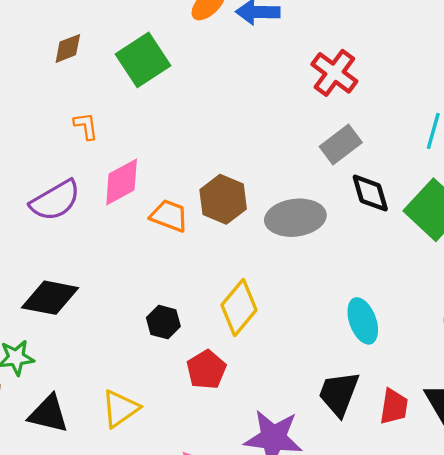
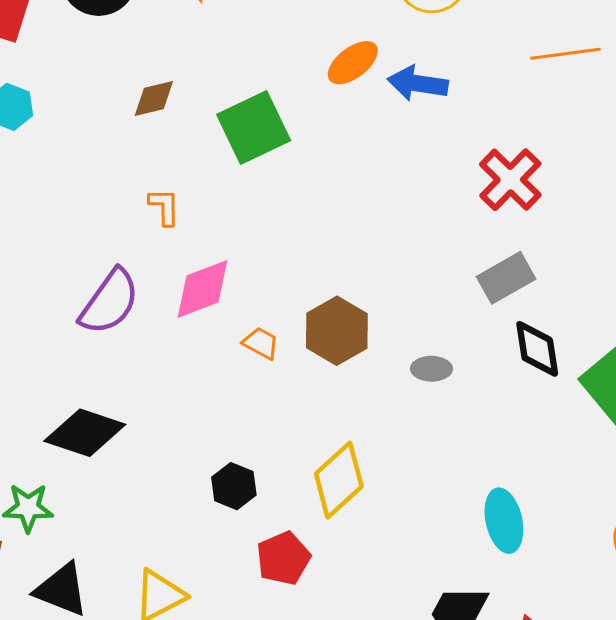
purple semicircle: (55, 200) -> (109, 302), turned -32
orange trapezoid: (169, 216) -> (261, 343), size x0.7
gray ellipse: (295, 218) -> (431, 369), size x0.5

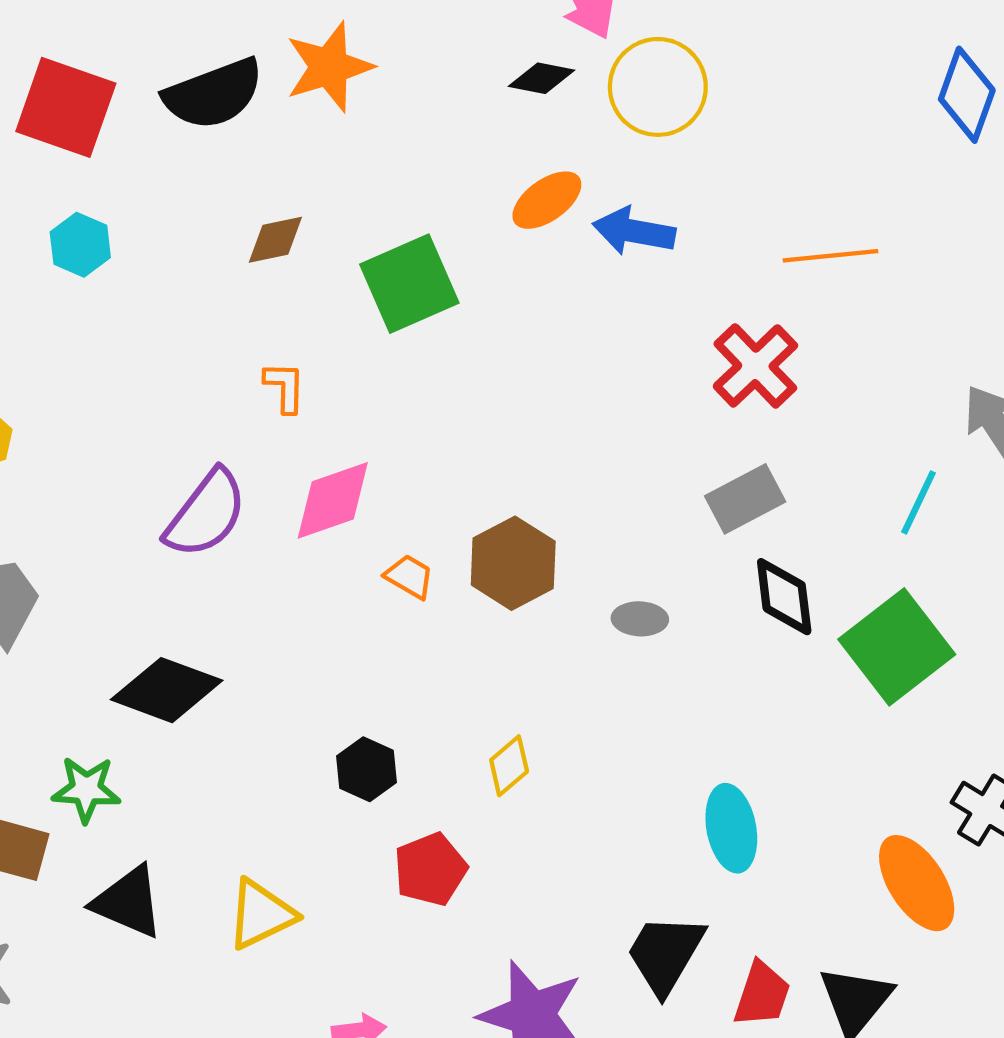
orange line: (566, 54) -> (830, 256), moved
yellow diamond: (339, 480) -> (509, 766), size x0.6

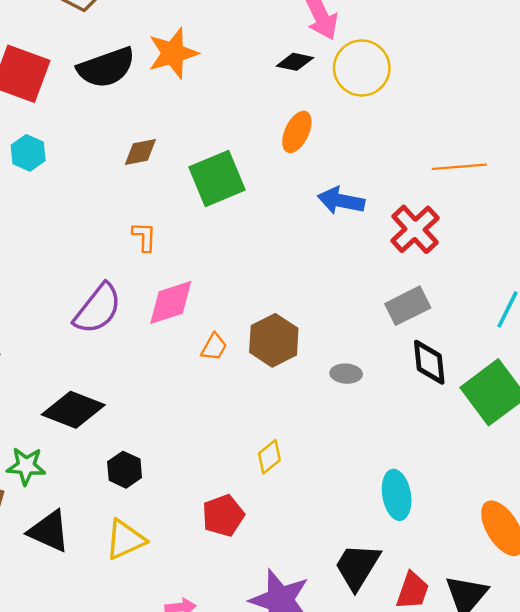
orange ellipse: (547, 200) -> (297, 132), turned -30
blue arrow: (634, 231) -> (341, 201), moved
orange trapezoid: (409, 577) -> (214, 347), turned 88
black hexagon: (366, 769) -> (125, 470), moved

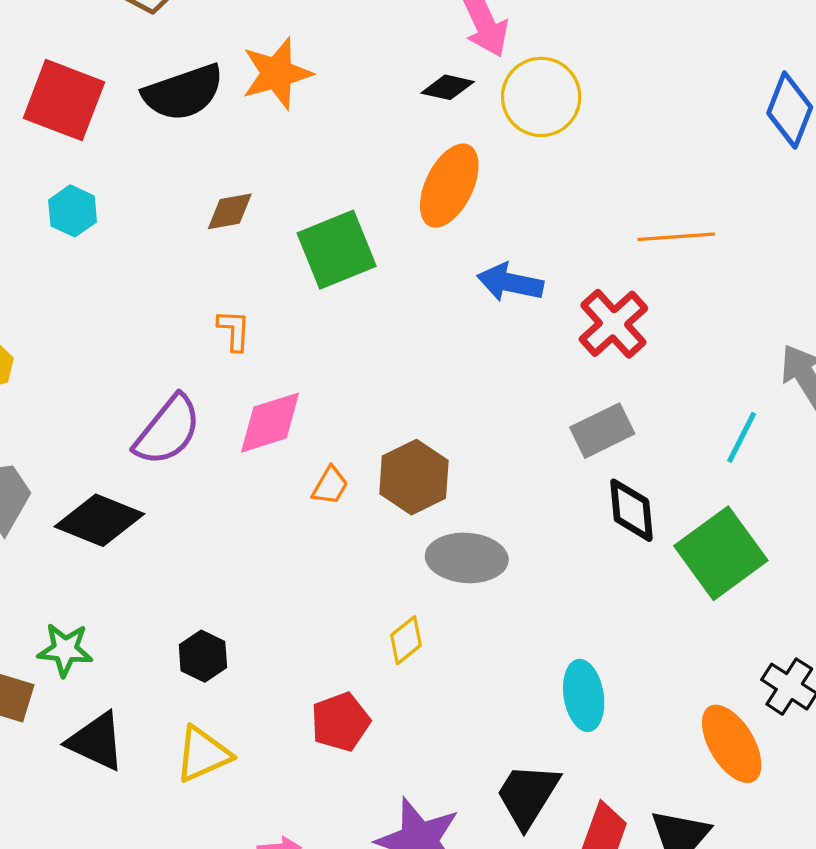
orange ellipse: (297, 132) -> (449, 186), size x1.4
gray ellipse: (346, 374) -> (467, 558), moved, size x1.8
black diamond: (73, 410) -> (99, 520), moved

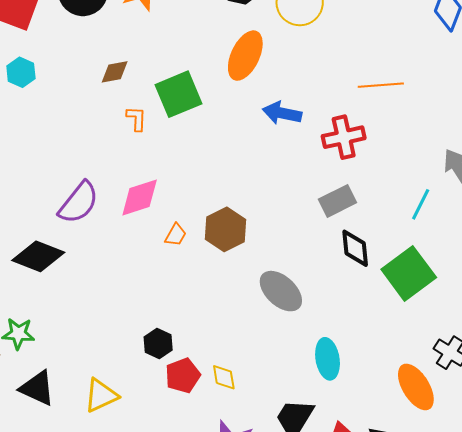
red cross: (613, 324) -> (344, 137), turned 30
orange L-shape: (234, 330) -> (136, 119), moved
gray ellipse: (467, 558) -> (281, 291), moved, turned 39
yellow diamond: (406, 640) -> (224, 377), moved, turned -60
black hexagon: (203, 656) -> (158, 344), moved

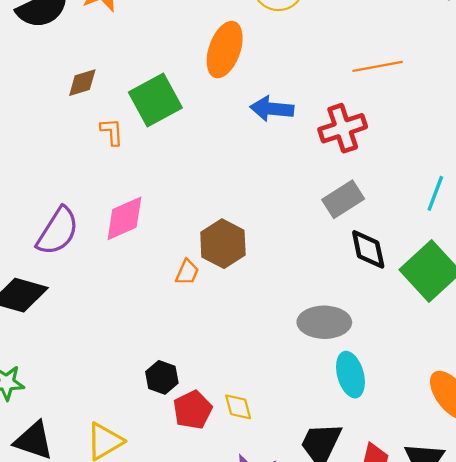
orange trapezoid: (176, 235) -> (187, 272), moved
gray ellipse: (281, 291) -> (324, 322), moved, turned -36

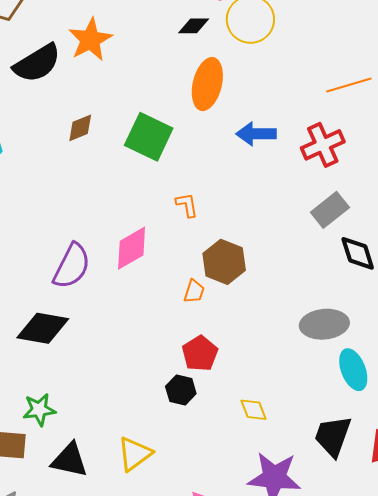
green square: (155, 100) -> (149, 137), turned -30
orange L-shape: (112, 132) -> (187, 205), moved
red pentagon: (193, 410) -> (200, 353), moved

